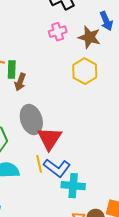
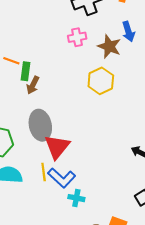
cyan cross: (73, 186) -> (76, 198), size x0.7

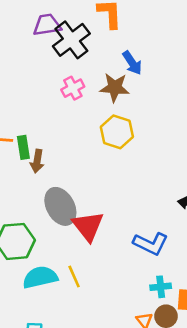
yellow line: (44, 172) -> (74, 277), moved
blue L-shape: (62, 178) -> (151, 244), moved
cyan cross: (76, 198) -> (161, 287), moved

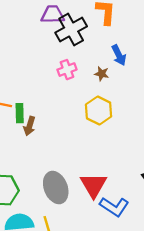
brown star: (115, 88) -> (102, 74), size x0.6
gray ellipse: (60, 206) -> (56, 188), moved
red triangle: (88, 226) -> (94, 185), moved

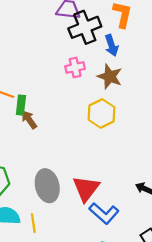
blue arrow: (119, 55) -> (112, 45), moved
brown star: (102, 74) -> (110, 76), size x1.6
brown arrow: (29, 126) -> (29, 120), turned 120

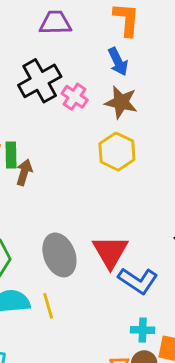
black cross: (85, 27) -> (40, 81), moved
pink cross: (75, 67) -> (75, 97), turned -36
brown arrow: (29, 120) -> (24, 172), turned 60

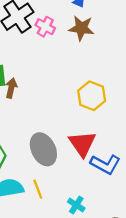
yellow hexagon: (117, 152) -> (92, 96), moved
cyan cross: (143, 330) -> (76, 205), moved, turned 36

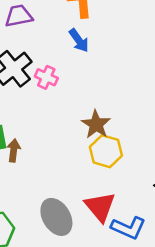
brown star: (81, 28) -> (96, 124), moved, turned 30

